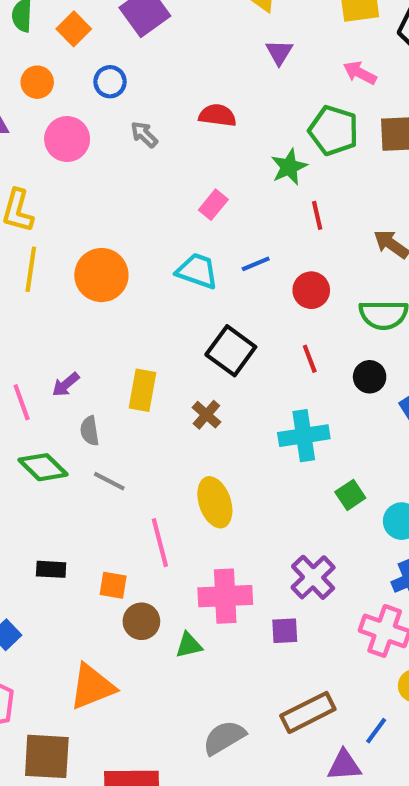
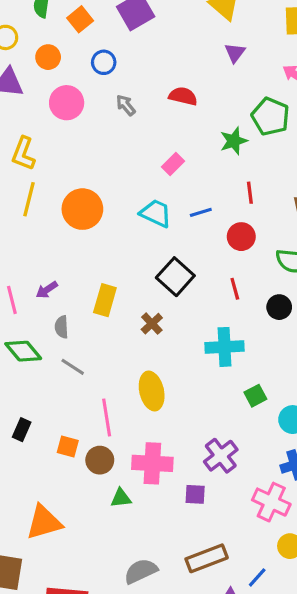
red line: (317, 215) -> (250, 193), moved
black rectangle: (51, 569) -> (22, 430), turned -75
brown circle: (141, 621) -> (100, 460), moved

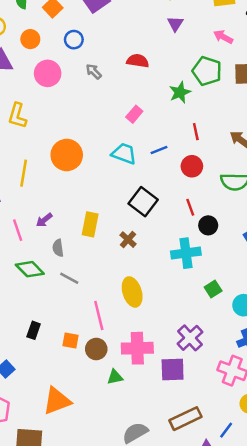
yellow line: (29, 199) -> (24, 173), moved
black circle: (279, 307) -> (208, 225), moved
purple square: (195, 494) -> (173, 369), size x1.5

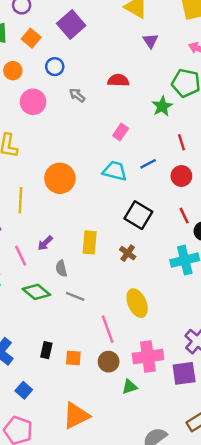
orange square: (70, 341) -> (73, 358), moved

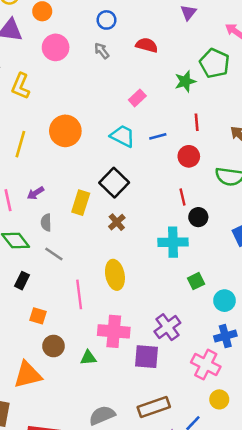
blue circle: (55, 67) -> (106, 20), moved
black square: (138, 215) -> (114, 183), moved
black rectangle: (46, 350) -> (22, 281), moved
brown circle: (109, 362) -> (53, 346), moved

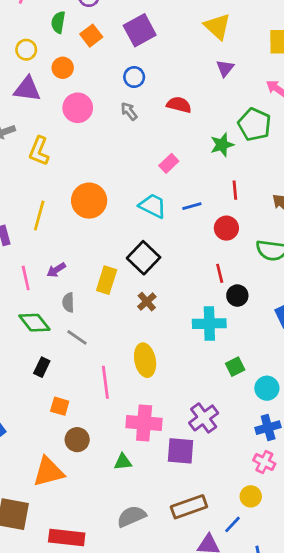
green triangle: (88, 358) -> (123, 462), moved
pink cross: (206, 365) -> (264, 462), moved, size x0.7
yellow circle: (219, 399) -> (251, 496), moved

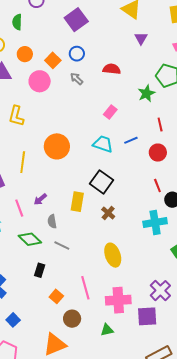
orange square: (91, 36) -> (53, 60), moved
pink line: (105, 382) -> (85, 288), moved
orange square: (60, 406) -> (56, 296), turned 32

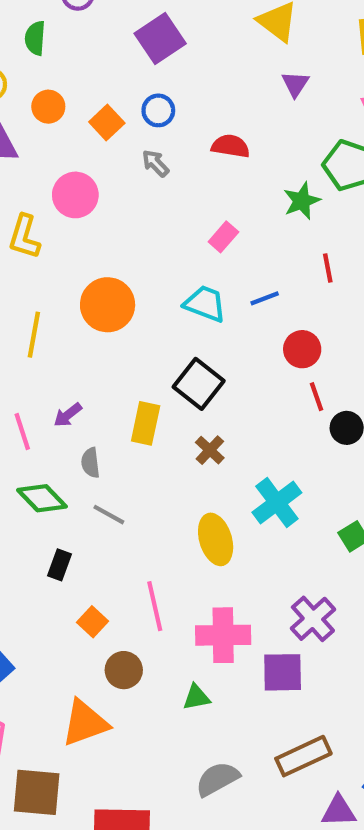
pink circle: (40, 81) -> (75, 195), moved
red circle: (158, 153) -> (302, 349), moved
cyan cross: (155, 222) -> (277, 502), moved, turned -30

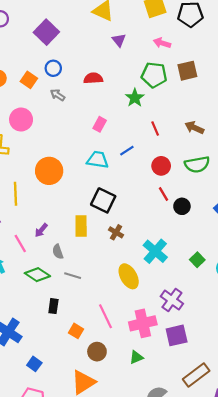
red circle: (302, 349) -> (161, 166), moved
purple cross: (313, 619) -> (172, 300), moved

